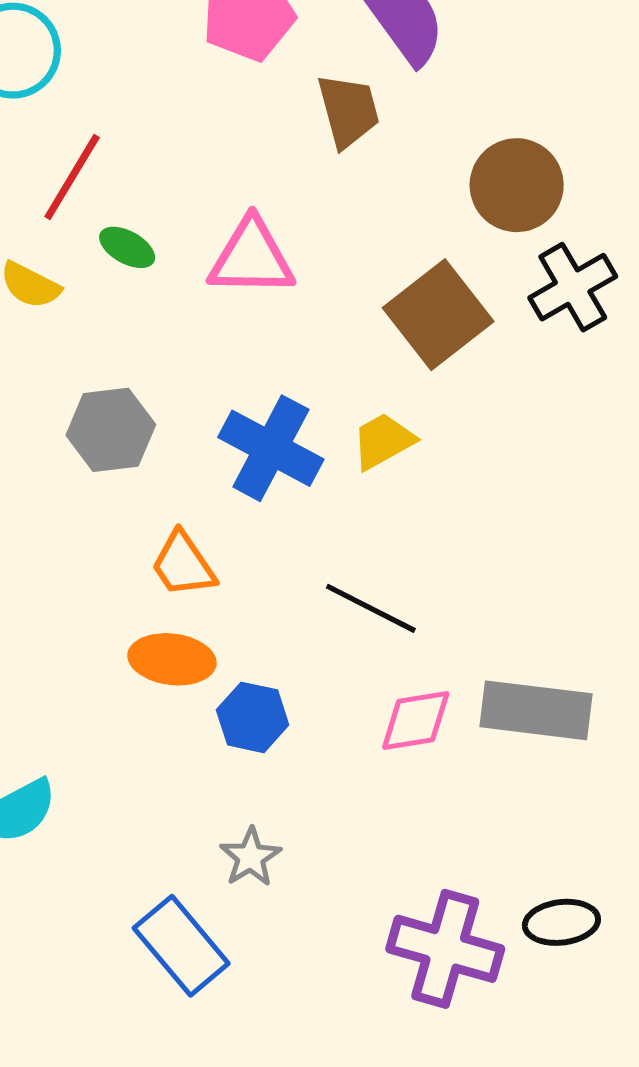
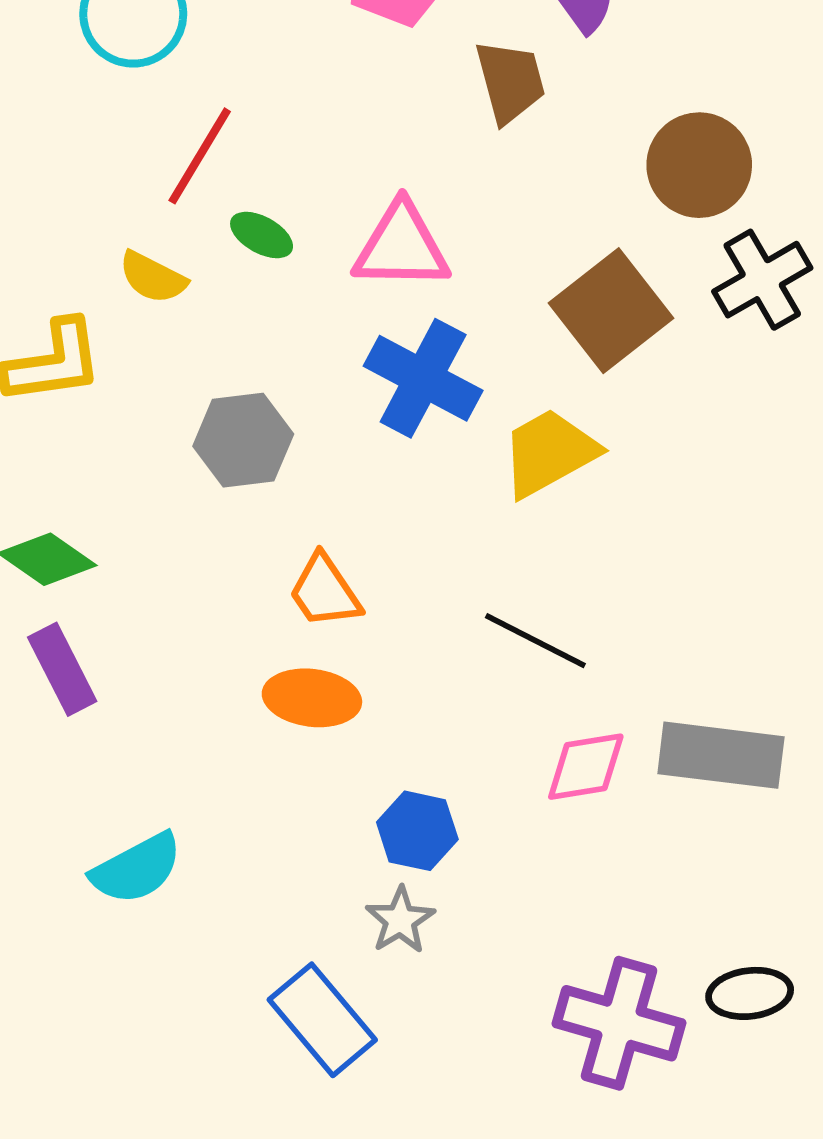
yellow trapezoid: (383, 441) -> (549, 453), size x1.4
blue cross: (271, 448) -> (423, 378), moved
blue hexagon: (253, 717) -> (417, 831), moved

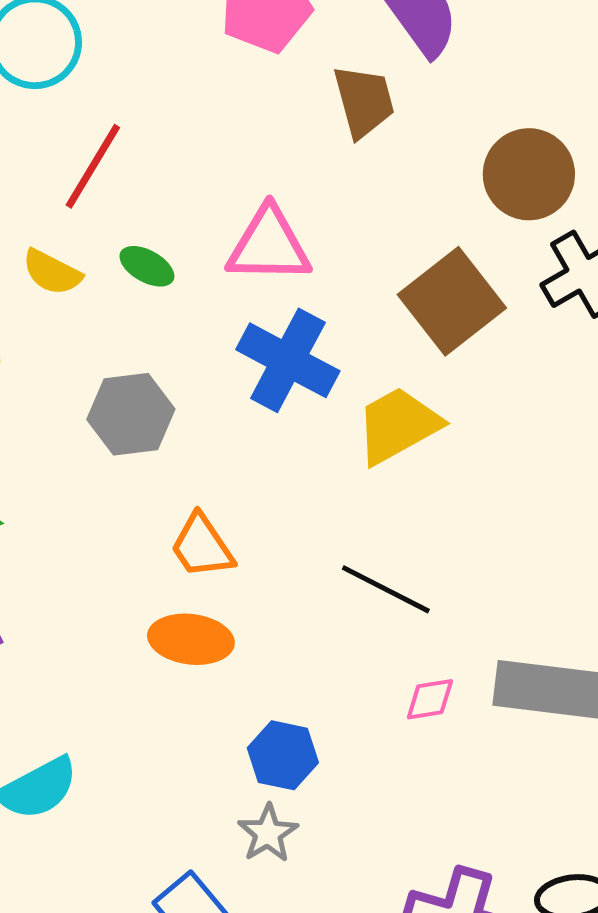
green ellipse: (262, 235) -> (147, 266), moved
pink diamond: (586, 767) -> (430, 699), size x0.7

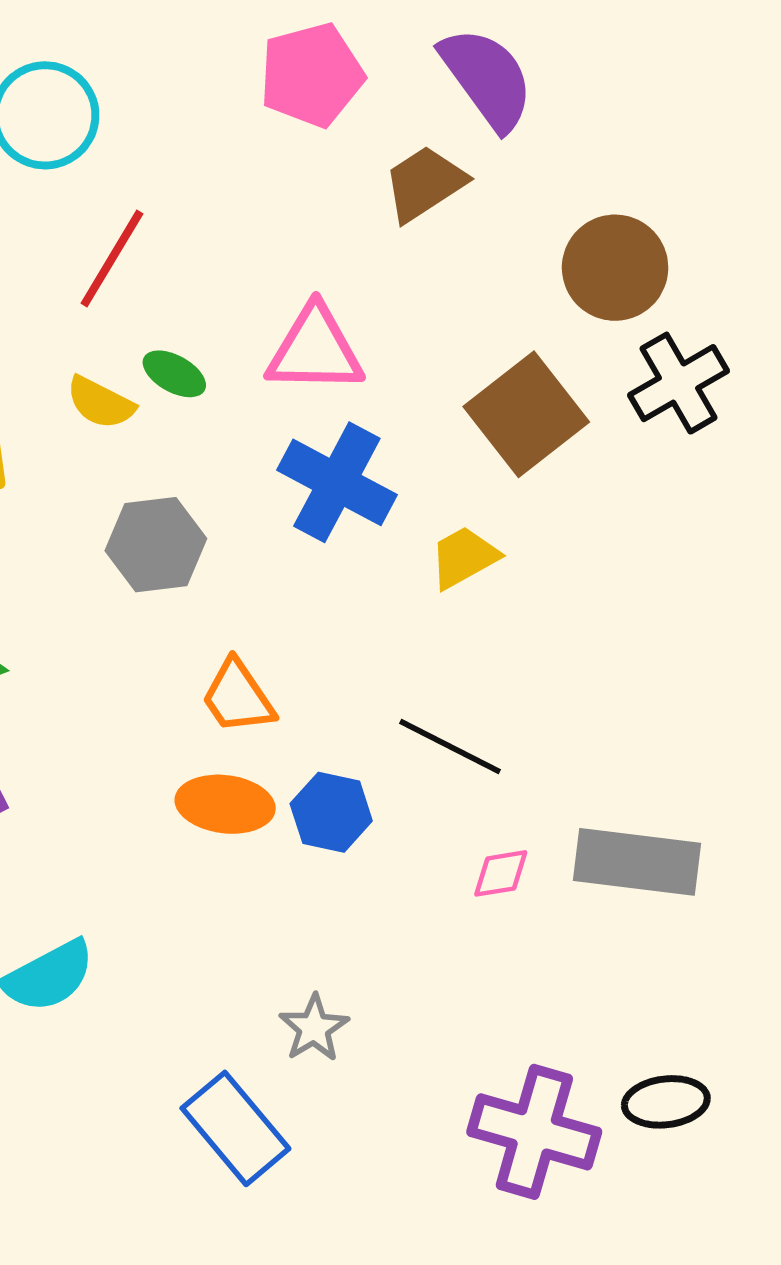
brown trapezoid: (364, 101) -> (425, 183), turned -108
yellow semicircle: (52, 272) -> (100, 403), moved
yellow trapezoid: (398, 425) -> (464, 557), size x0.7
blue hexagon: (283, 755) -> (331, 812), moved

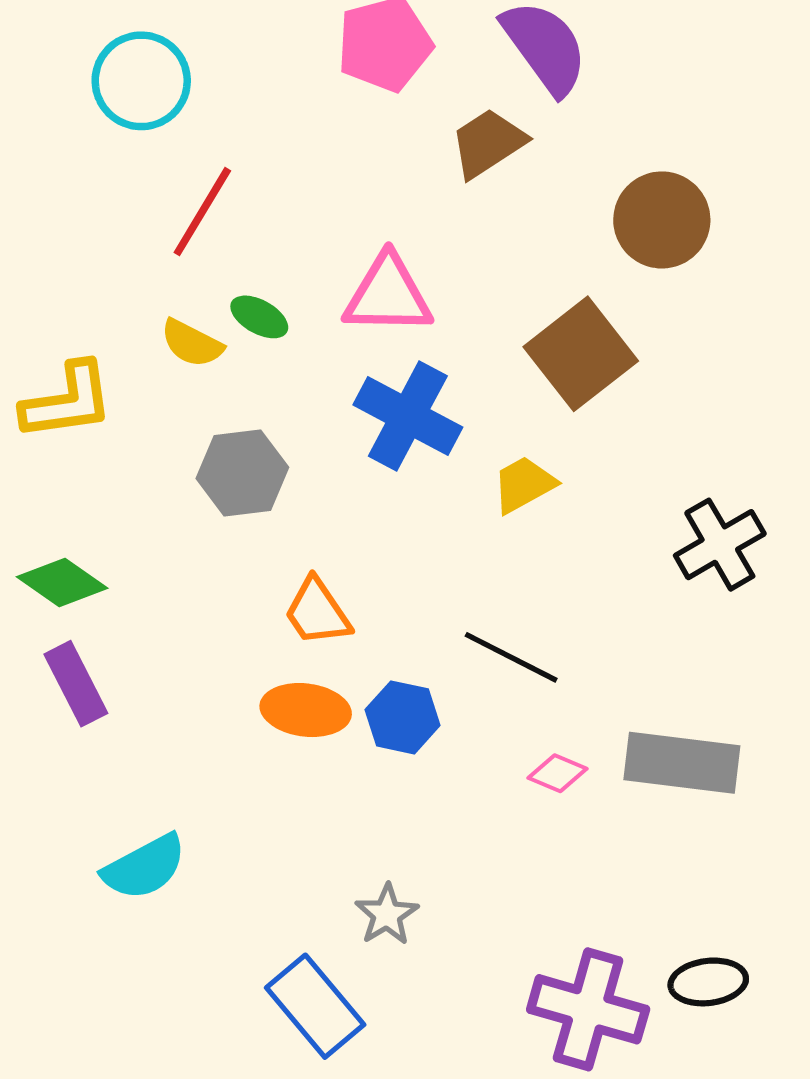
black cross: (679, 383) -> (720, 545), moved
pink diamond: (501, 873) -> (558, 773), turned 32

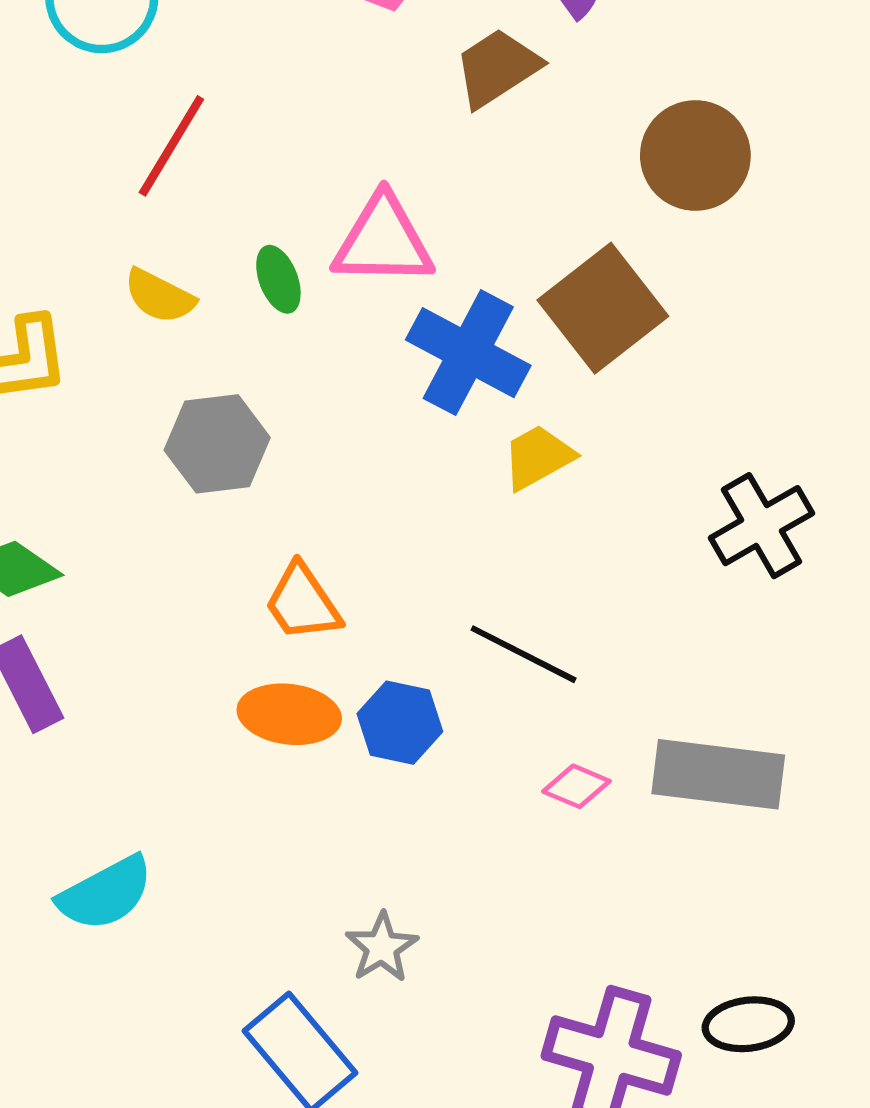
green ellipse: (259, 317) -> (278, 279), moved, turned 40
blue cross: (408, 416) -> (468, 353), moved

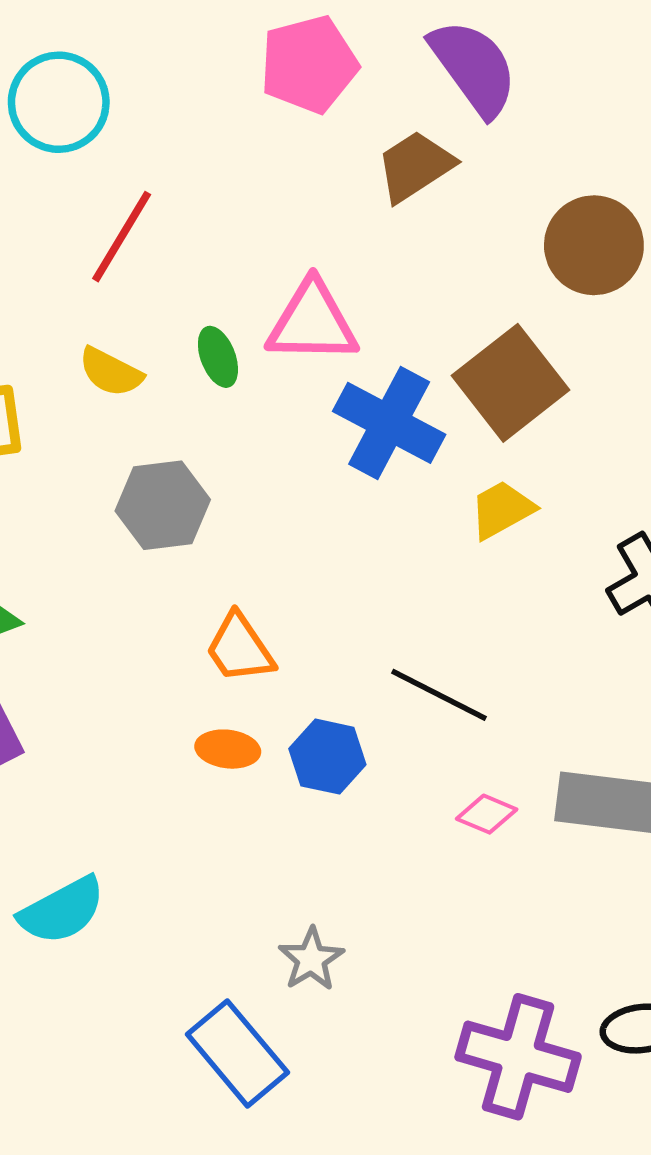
yellow trapezoid: (538, 457) -> (502, 510), moved
orange ellipse: (289, 714) -> (228, 749), size x0.7

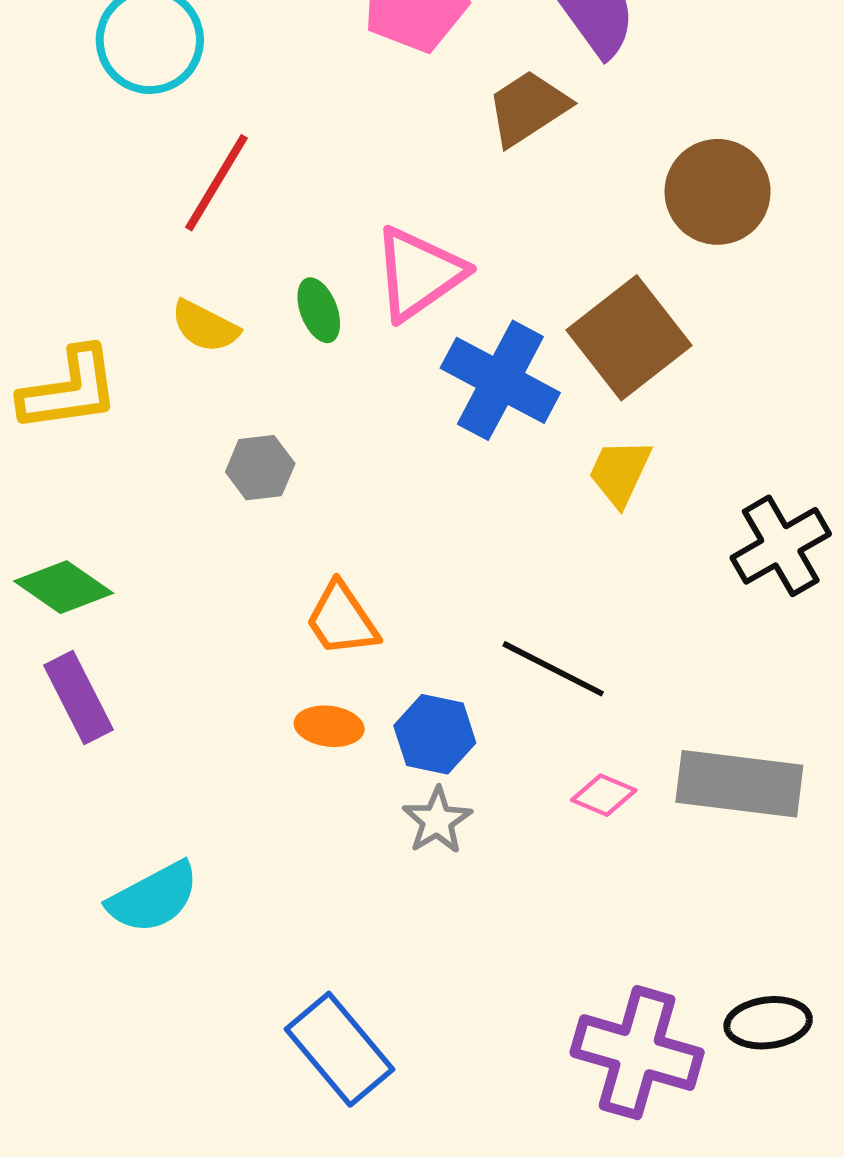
pink triangle: (312, 322) -> (419, 273), turned -36
gray hexagon: (163, 505) -> (260, 468), size x0.7
yellow trapezoid: (502, 510) -> (620, 472), turned -36
gray star: (311, 959) -> (437, 820), moved

